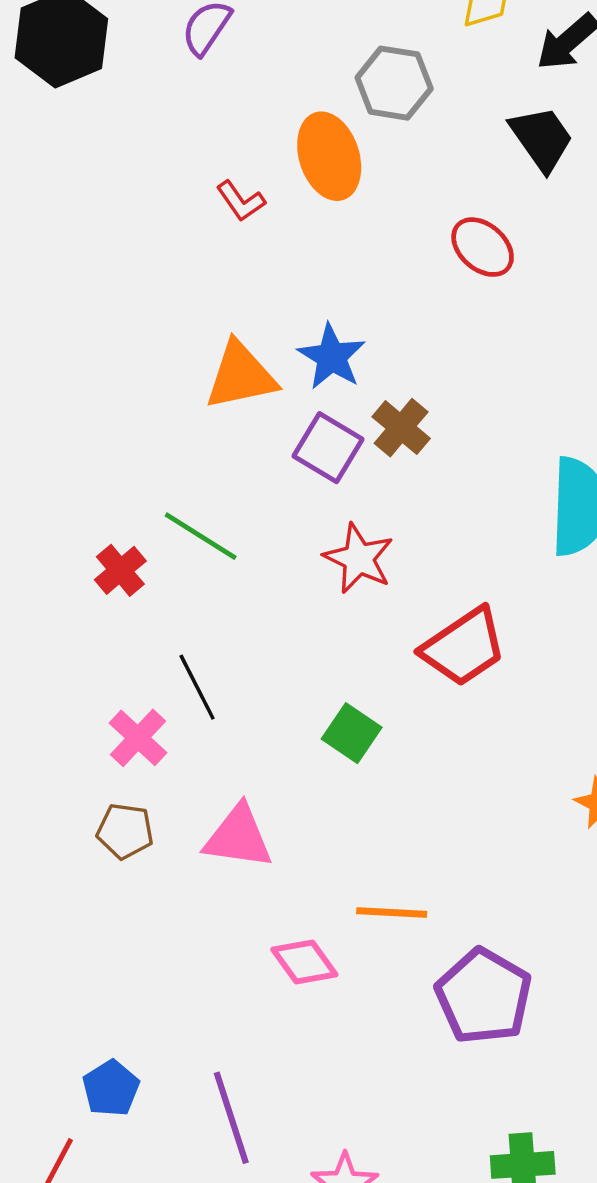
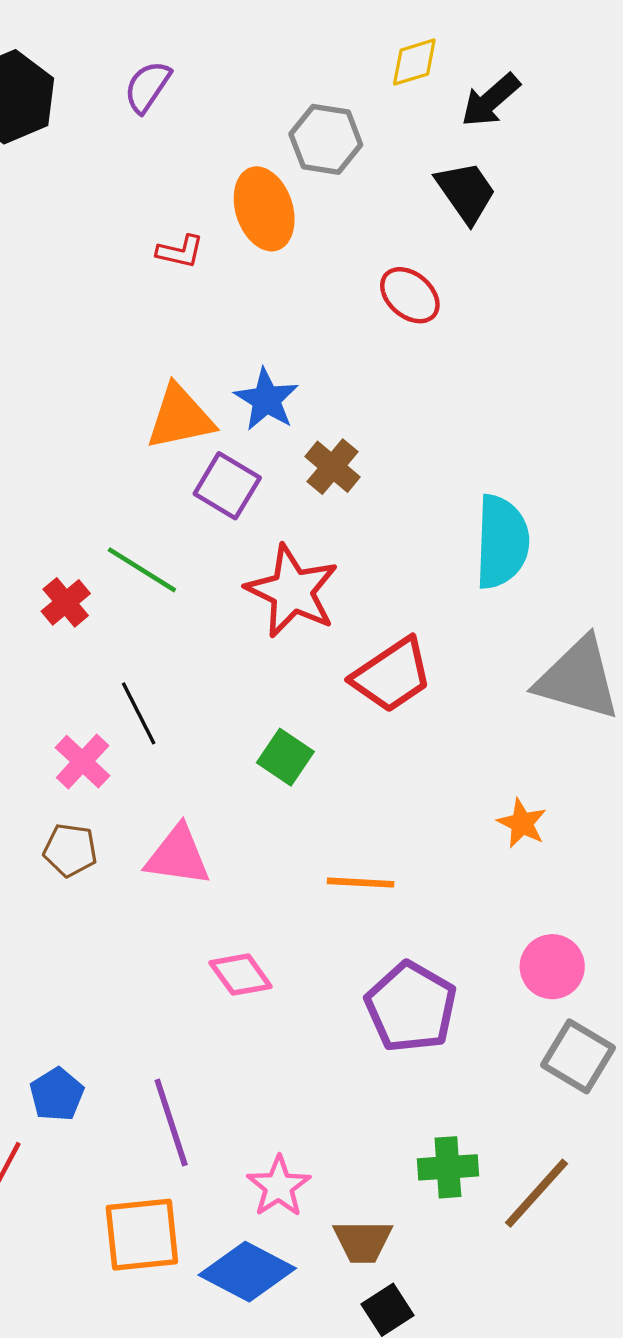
red L-shape: (241, 201) -> (180, 251), turned -42
purple square: (328, 448) -> (227, 486), moved
red star: (359, 559) -> (292, 591), size x1.4
orange line: (392, 912) -> (361, 883), moved

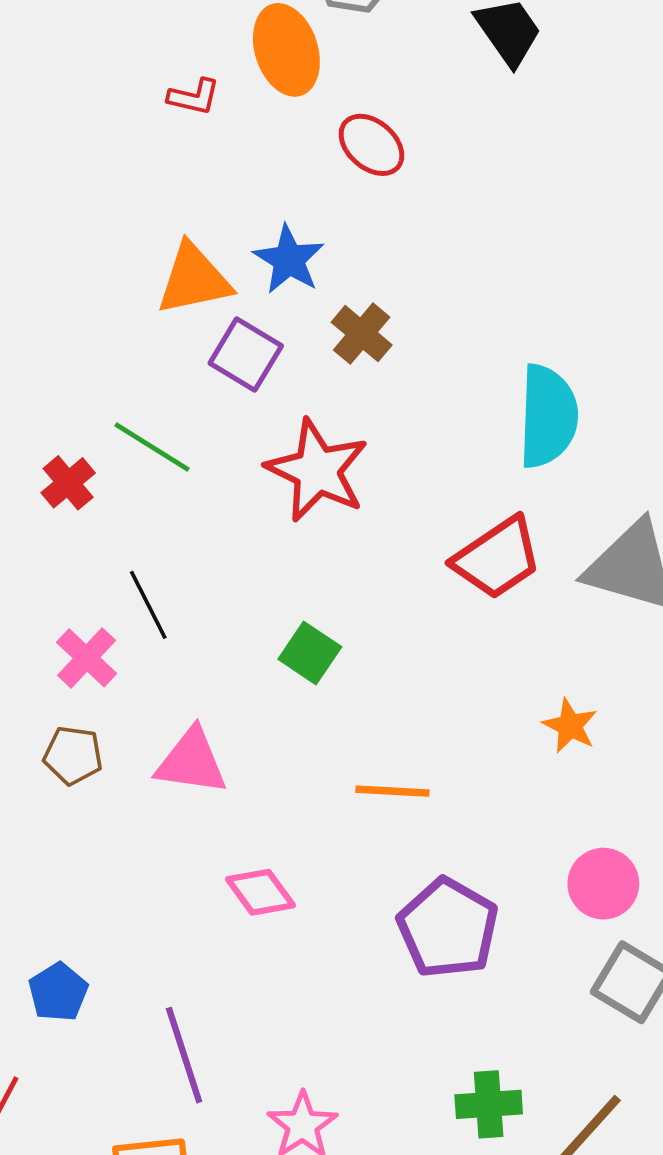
red ellipse: (410, 295) -> (371, 145), moved
red trapezoid: (392, 675) -> (497, 558), moved
blue pentagon: (57, 1094) -> (58, 992), moved

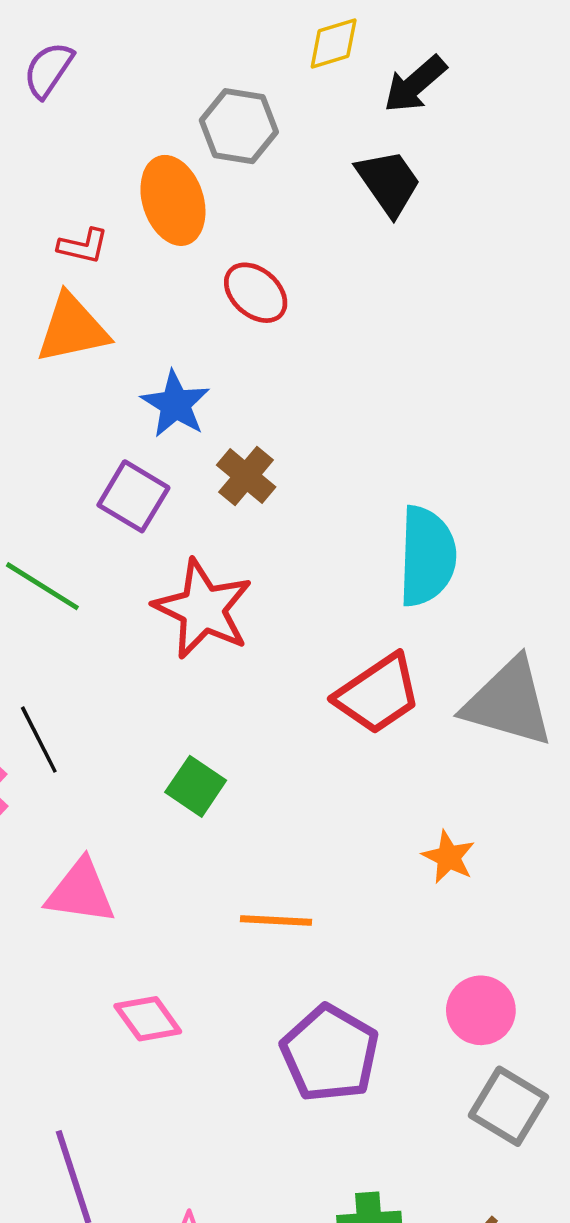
orange triangle: (194, 279) -> (72, 329), moved

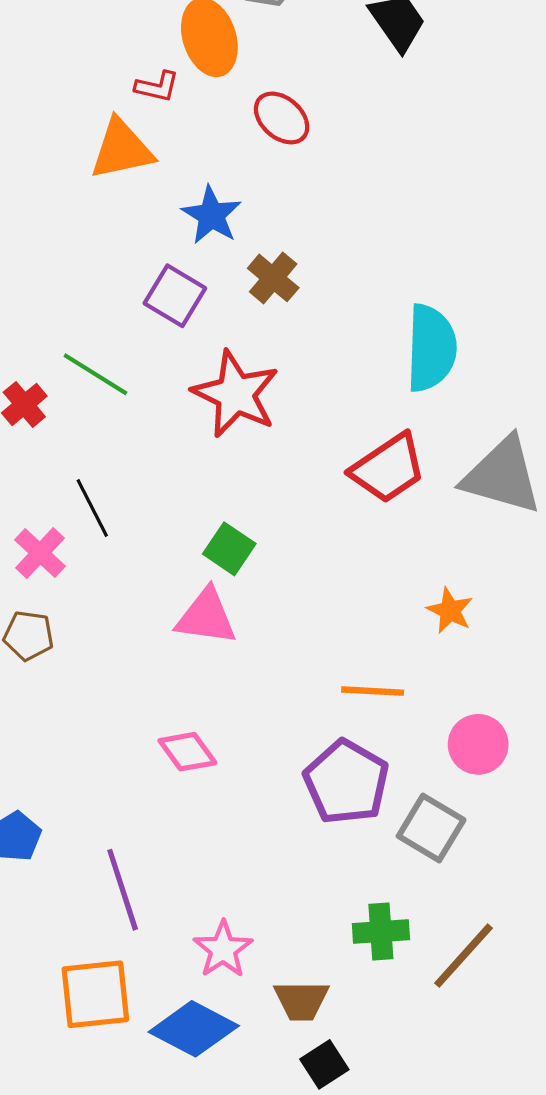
red L-shape: (83, 246) -> (157, 87), moved
pink triangle: (81, 892) -> (206, 617), moved
orange line: (276, 920) -> (373, 691), moved
gray square: (508, 1106) -> (431, 828), moved

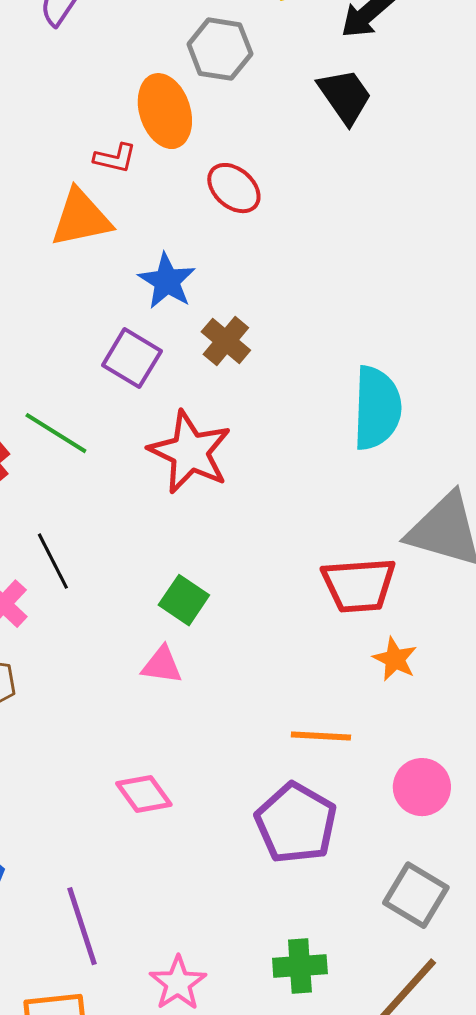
red trapezoid: (388, 468) -> (359, 585), moved, turned 30
pink triangle: (206, 617) -> (162, 665), size x0.7
gray square: (431, 828) -> (416, 895), moved
green cross: (381, 932) -> (300, 966), moved

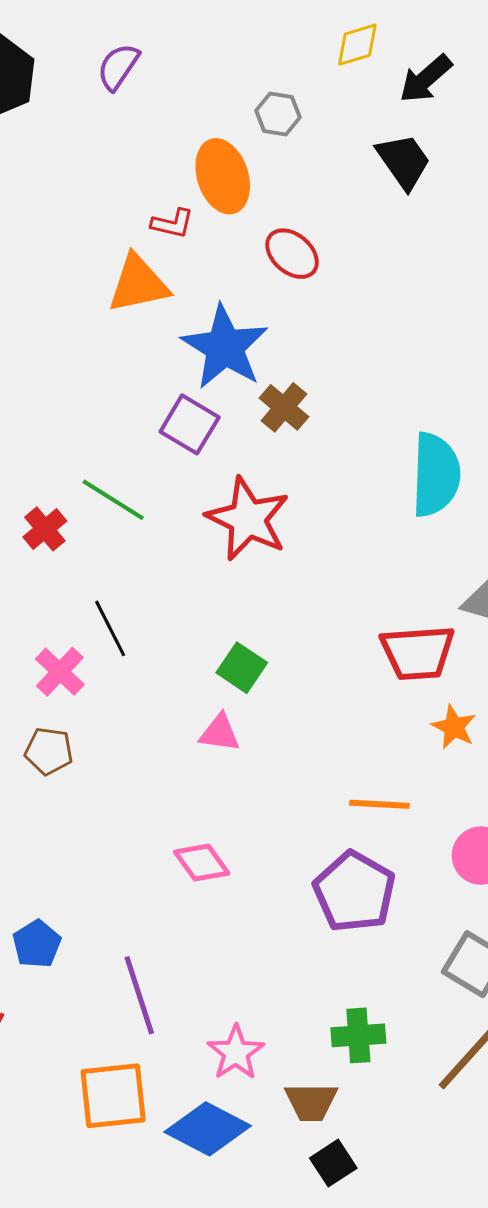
gray hexagon: (220, 49) -> (278, 114), size x0.7
blue star: (167, 281) -> (225, 347), size x1.5

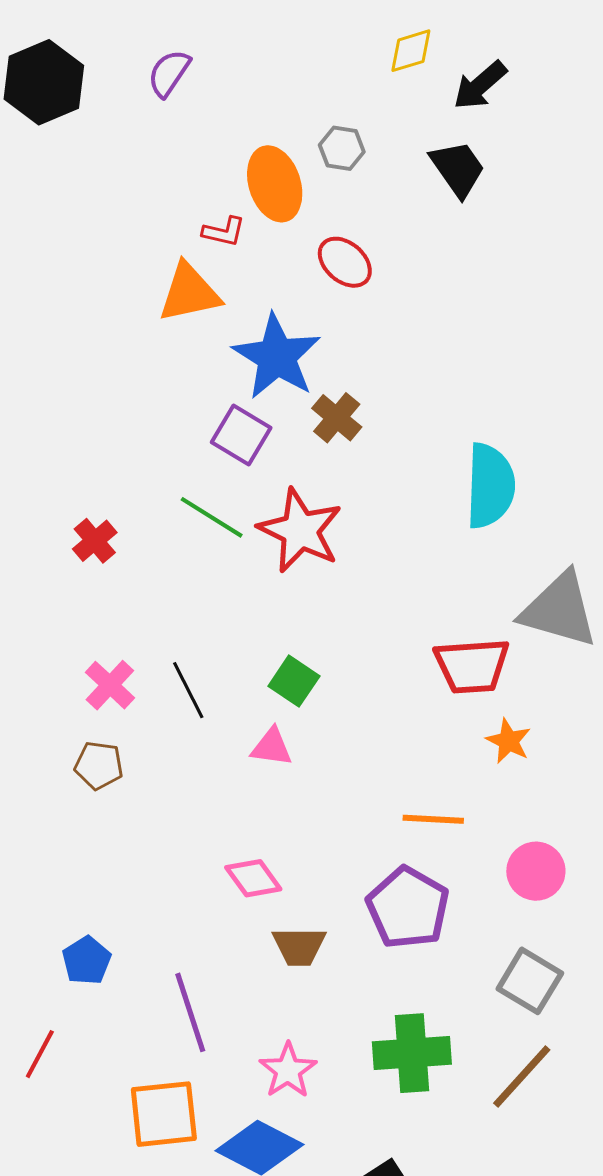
gray hexagon: (278, 114) -> (342, 148), moved
green line: (113, 500) -> (212, 517), moved
black line: (110, 628) -> (188, 690), moved
green cross: (358, 1035) -> (412, 1053), size x1.4
brown trapezoid: (311, 1102) -> (299, 946), moved

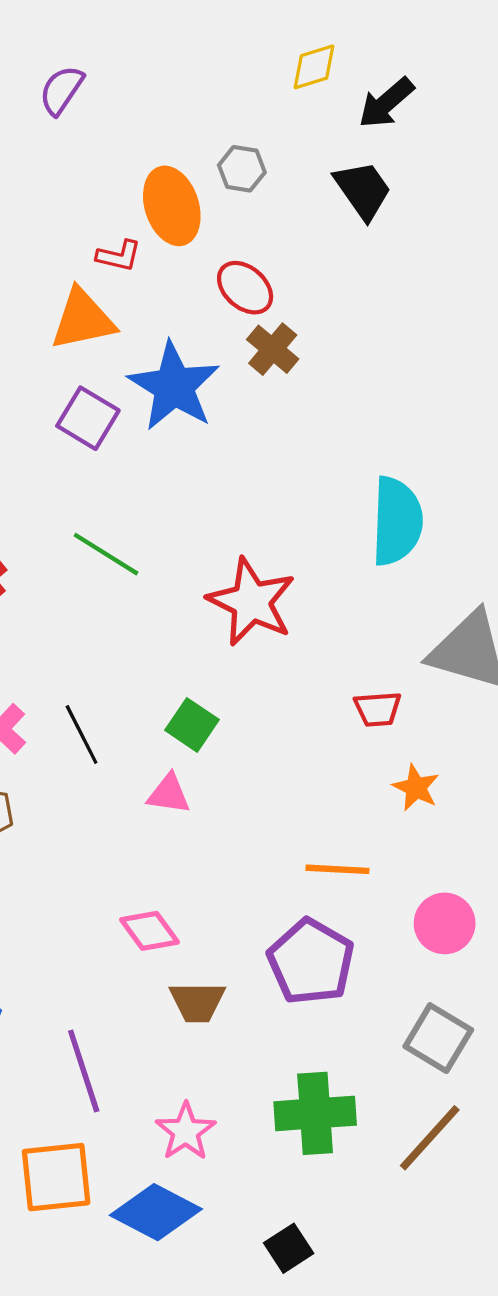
brown cross: (337, 418) -> (273, 349), moved
purple square: (241, 435) -> (88, 418), moved
red star: (300, 531) -> (251, 602), moved
red trapezoid: (472, 666) -> (378, 709), size x0.6

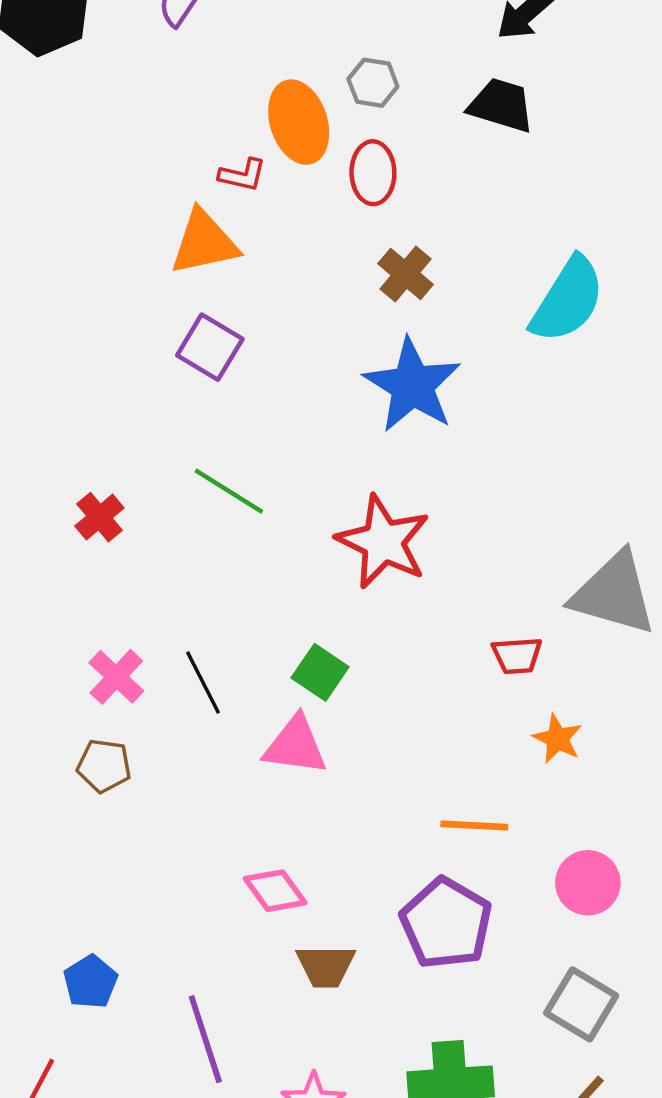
black trapezoid: (363, 190) -> (501, 105), turned -38
red ellipse: (245, 288) -> (373, 173), moved, turned 48
blue star: (174, 386) -> (412, 385), moved
cyan semicircle: (397, 521) -> (568, 300), moved, turned 30
pink triangle: (169, 794) -> (295, 745), size x1.4

